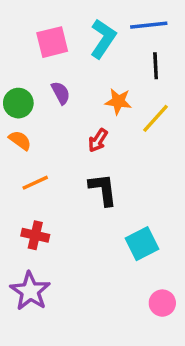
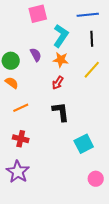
cyan L-shape: (103, 39) -> (61, 36), moved
pink square: (52, 42) -> (38, 14), moved
orange star: (118, 101) -> (61, 60), moved

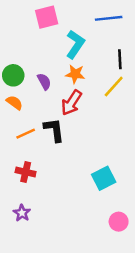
black line: (92, 39) -> (120, 59), moved
purple semicircle: (36, 55) -> (44, 82), moved
red arrow: (58, 83) -> (71, 103), size x1.5
black L-shape: (61, 112) -> (54, 130), moved
purple star: (18, 172) -> (22, 213), size x0.6

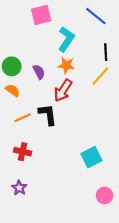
blue line: (109, 18) -> (96, 16), turned 45

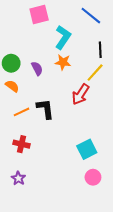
red arrow: (63, 90) -> (81, 94), moved
pink circle: (105, 195) -> (93, 177), moved

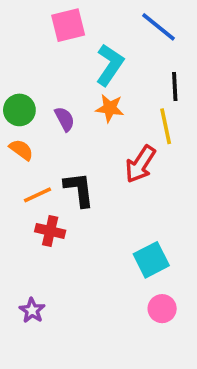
yellow line: (95, 73) -> (166, 126), turned -54
red cross: (21, 144) -> (50, 231), moved

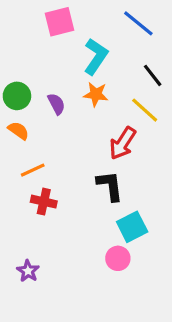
black line: (175, 86) -> (153, 75), turned -35
yellow line: (166, 126) -> (145, 110), turned -36
black L-shape: (79, 189) -> (110, 186), moved
pink circle: (162, 309) -> (118, 258), moved

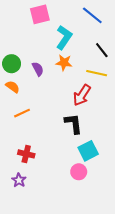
yellow line: (145, 110) -> (97, 73), turned -30
red cross: (44, 202) -> (26, 154), moved

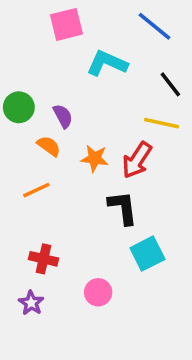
cyan L-shape: (64, 37) -> (107, 63), turned -100
orange star: (64, 63) -> (95, 158), moved
orange semicircle: (13, 87) -> (49, 146), moved
pink circle: (79, 172) -> (98, 292), moved

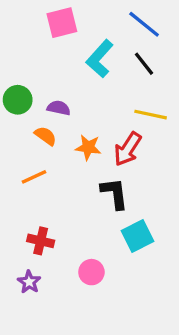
cyan L-shape: (107, 63) -> (100, 59), turned -72
black line: (170, 84) -> (144, 64), moved
purple semicircle: (63, 116) -> (59, 108), turned -50

